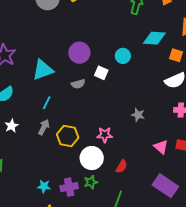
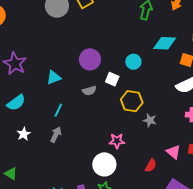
cyan triangle: (43, 70) -> (54, 77), size x0.7
yellow hexagon: (68, 136) -> (132, 101), moved
red semicircle: (122, 166) -> (151, 165), moved

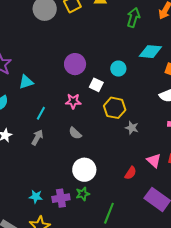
cyan triangle: (54, 77) -> (26, 82), moved
gray semicircle: (89, 91) -> (75, 133), moved, turned 56
pink star: (117, 141) -> (73, 101), moved

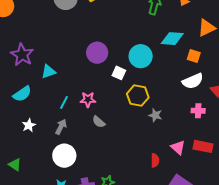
cyan circle: (118, 69) -> (141, 56), size x1.5
pink star: (73, 101) -> (88, 100), moved
white circle: (84, 170) -> (64, 156), moved
red semicircle: (131, 173) -> (155, 160), turned -32

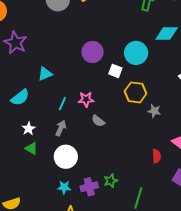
purple star: (22, 55) -> (15, 43), moved
green triangle: (15, 165) -> (31, 148), moved

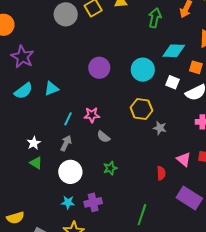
white square: (115, 71) -> (172, 82), moved
cyan semicircle: (20, 98) -> (23, 91), moved
green star: (111, 181) -> (110, 168), moved

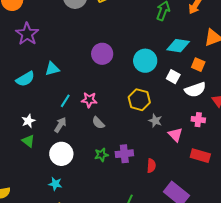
cyan semicircle: (23, 91) -> (25, 79), moved
pink triangle: (184, 159) -> (175, 135), moved
purple cross: (93, 202) -> (124, 154), moved

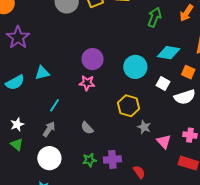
pink star: (89, 100) -> (87, 83), moved
pink cross: (198, 120) -> (190, 135), moved
red semicircle: (151, 166) -> (139, 172), turned -40

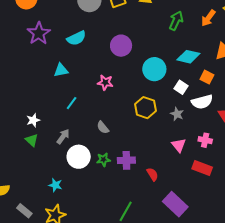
purple circle: (93, 59) -> (121, 46), moved
cyan semicircle: (15, 82) -> (76, 38), moved
gray star: (144, 127) -> (177, 114), moved
gray arrow: (49, 129) -> (63, 136), moved
white circle: (49, 158) -> (79, 157), moved

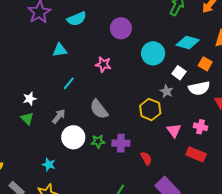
yellow hexagon: (145, 108) -> (150, 109), moved
gray star: (177, 114) -> (167, 91), moved
gray semicircle: (103, 127) -> (99, 109), size x1.5

